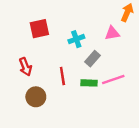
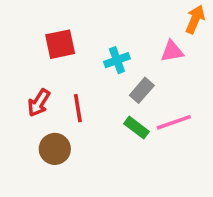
red arrow: (25, 67) -> (39, 103), turned 54
red line: (62, 76) -> (78, 108), moved
green rectangle: (89, 83) -> (136, 128), turned 35

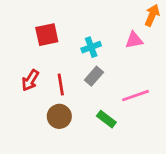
gray rectangle: (142, 90) -> (94, 76), moved
green rectangle: (136, 128) -> (106, 119), moved
brown circle: (55, 149) -> (59, 116), moved

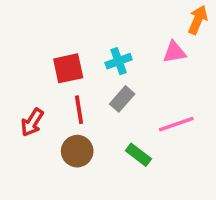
red square: (47, 35) -> (68, 68), moved
red arrow: (30, 80) -> (32, 122), moved

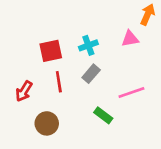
brown circle: (77, 151) -> (47, 123), moved

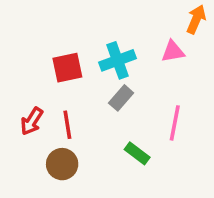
cyan cross: (88, 45) -> (118, 60), size x1.4
red line: (59, 82) -> (67, 125), moved
pink line: (131, 93) -> (175, 123), turned -60

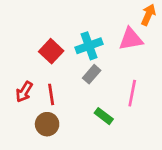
pink triangle: (173, 51) -> (131, 39), size x1.4
red square: (67, 68) -> (51, 51), turned -35

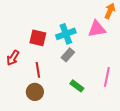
red square: (51, 51) -> (38, 38), turned -30
red arrow: (24, 92) -> (13, 58), moved
pink line: (132, 93) -> (107, 77), moved

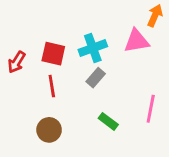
red arrow: (13, 58) -> (17, 62), moved
red line: (38, 70) -> (52, 86), moved

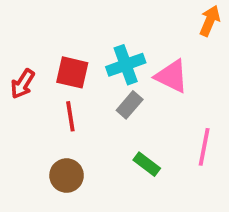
pink triangle: (137, 41) -> (172, 76), moved, turned 36

